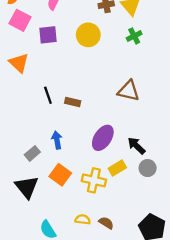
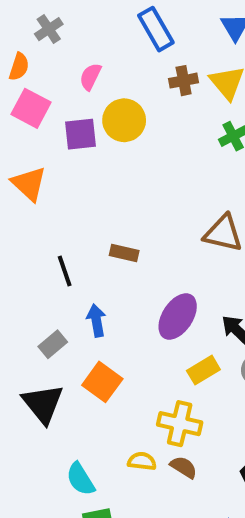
yellow circle: (88, 35) -> (124, 120), moved
black line: (48, 95) -> (65, 271), moved
yellow cross: (94, 180) -> (180, 424), moved

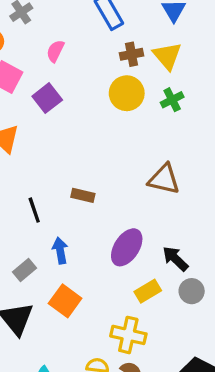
yellow circle: (124, 120) -> (127, 93), moved
purple square: (80, 134) -> (47, 98), turned -32

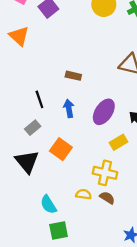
black line: (34, 210) -> (39, 99), moved
blue arrow: (60, 251) -> (69, 108), moved

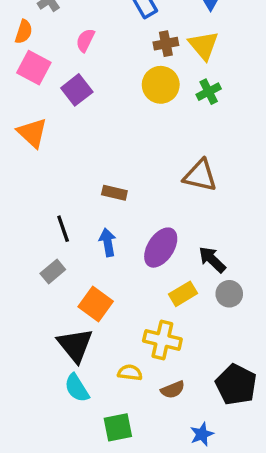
black triangle: (27, 162) -> (75, 345), moved
brown semicircle: (107, 198) -> (173, 390), moved, turned 126
green square: (59, 230) -> (118, 427), moved

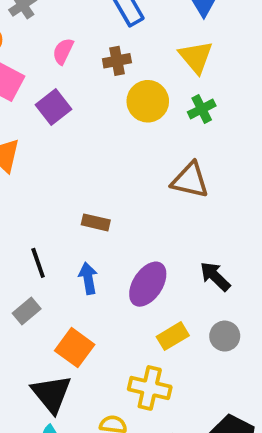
brown cross: (166, 44) -> (117, 61), moved
brown triangle: (200, 176) -> (190, 180), moved
black arrow: (212, 260) -> (215, 276), moved

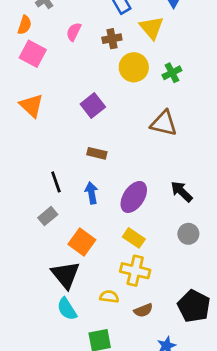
yellow triangle: (196, 57) -> (152, 28), moved
purple square: (53, 107) -> (93, 106), moved
yellow rectangle: (173, 336) -> (134, 238), moved, turned 65

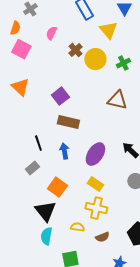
brown cross: (112, 39) -> (75, 50), moved, turned -32
purple square: (93, 106) -> (60, 96), moved
brown rectangle: (97, 153) -> (68, 122), size x1.5
cyan semicircle: (67, 309) -> (46, 236), turned 42

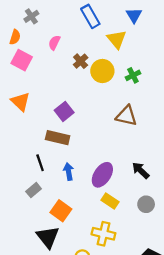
brown rectangle: (68, 122) -> (58, 138), moved
yellow rectangle: (95, 184) -> (110, 201), moved

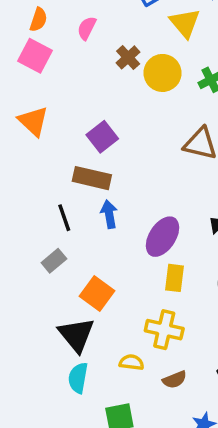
orange semicircle: (15, 37) -> (38, 20), moved
blue arrow: (69, 171) -> (109, 214), moved
yellow rectangle: (110, 201) -> (175, 278), turned 63

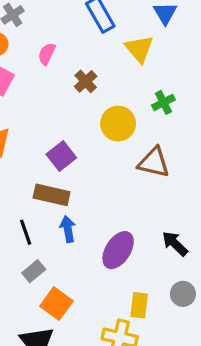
yellow circle: (162, 73) -> (118, 124), moved
gray rectangle: (54, 261) -> (34, 271), moved
yellow rectangle: (175, 278) -> (139, 305), moved

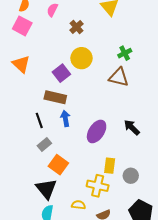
green cross: (163, 102) -> (125, 53), moved
yellow circle: (118, 124) -> (81, 58), moved
gray circle: (183, 294) -> (131, 176), moved

